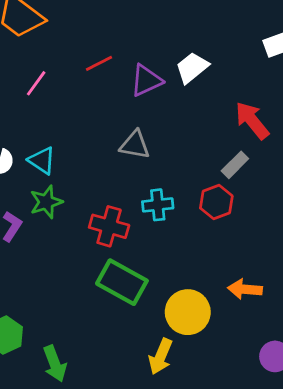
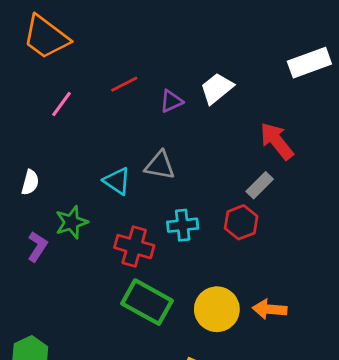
purple triangle: (146, 80) -> (171, 101), size x0.7
cyan triangle: (42, 161) -> (117, 181), moved
yellow circle: (188, 312) -> (217, 309), moved

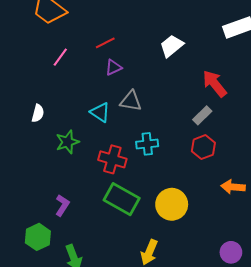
purple triangle: (171, 101) -> (113, 67), moved
red hexagon: (241, 222) -> (203, 147), moved
purple L-shape: (37, 247) -> (62, 205), moved
orange arrow: (270, 309) -> (233, 187), moved

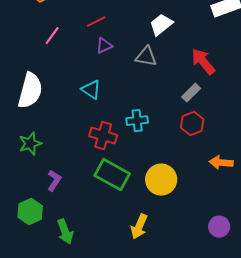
gray triangle: (131, 101) -> (146, 57), moved
white semicircle: (38, 113) -> (30, 91), size x2.0
green star: (67, 142) -> (30, 144), moved

